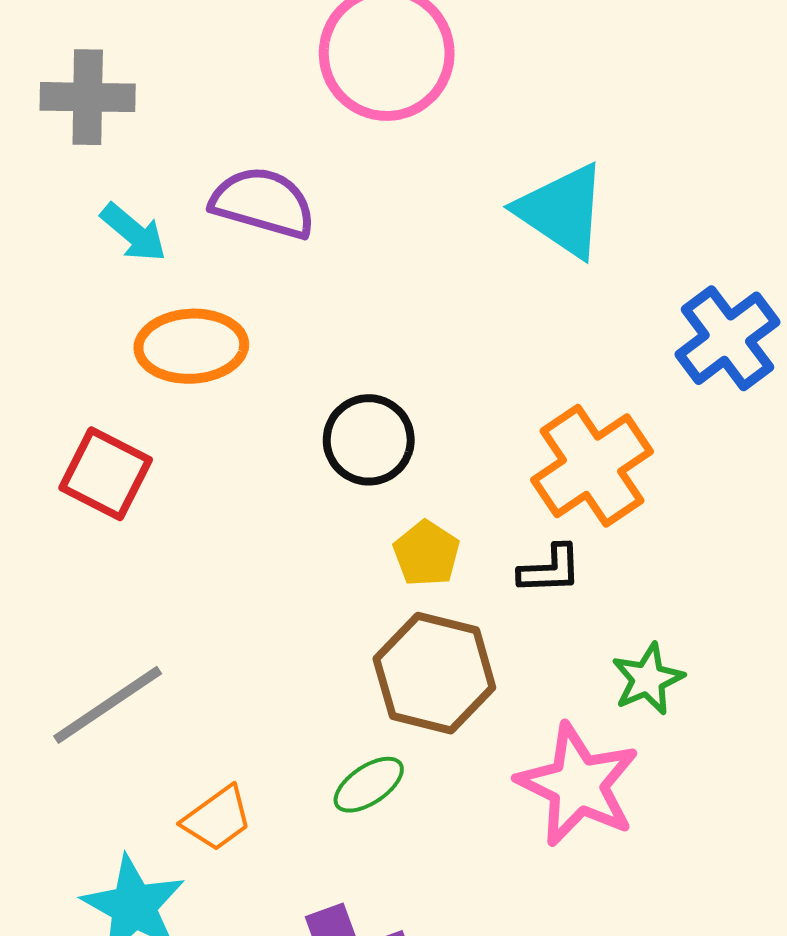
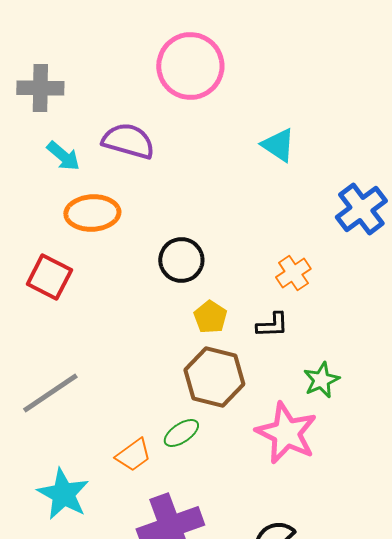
cyan triangle: (562, 211) -> (278, 145), size x0.7
orange cross: (592, 466) -> (293, 273), size x0.6
orange trapezoid: (217, 819) -> (133, 455), moved

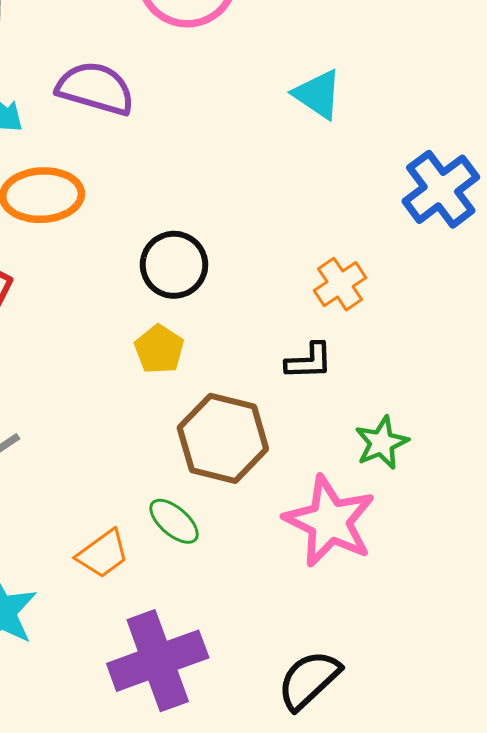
yellow pentagon: (210, 317) -> (159, 349), moved
green ellipse: (181, 433) -> (174, 521), turned 75

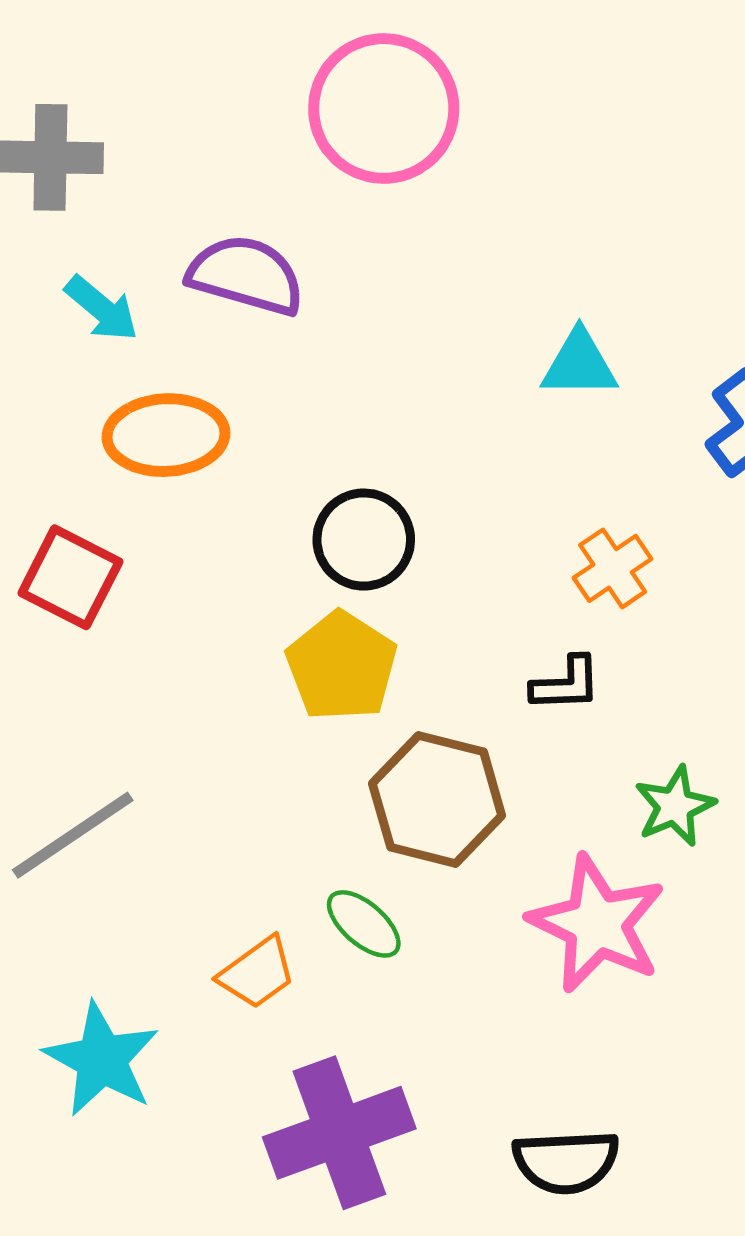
cyan triangle: (318, 94) -> (579, 364), moved, turned -34
yellow pentagon: (159, 349) -> (342, 666), size x1.5
black semicircle: (309, 680) -> (566, 1162), turned -140

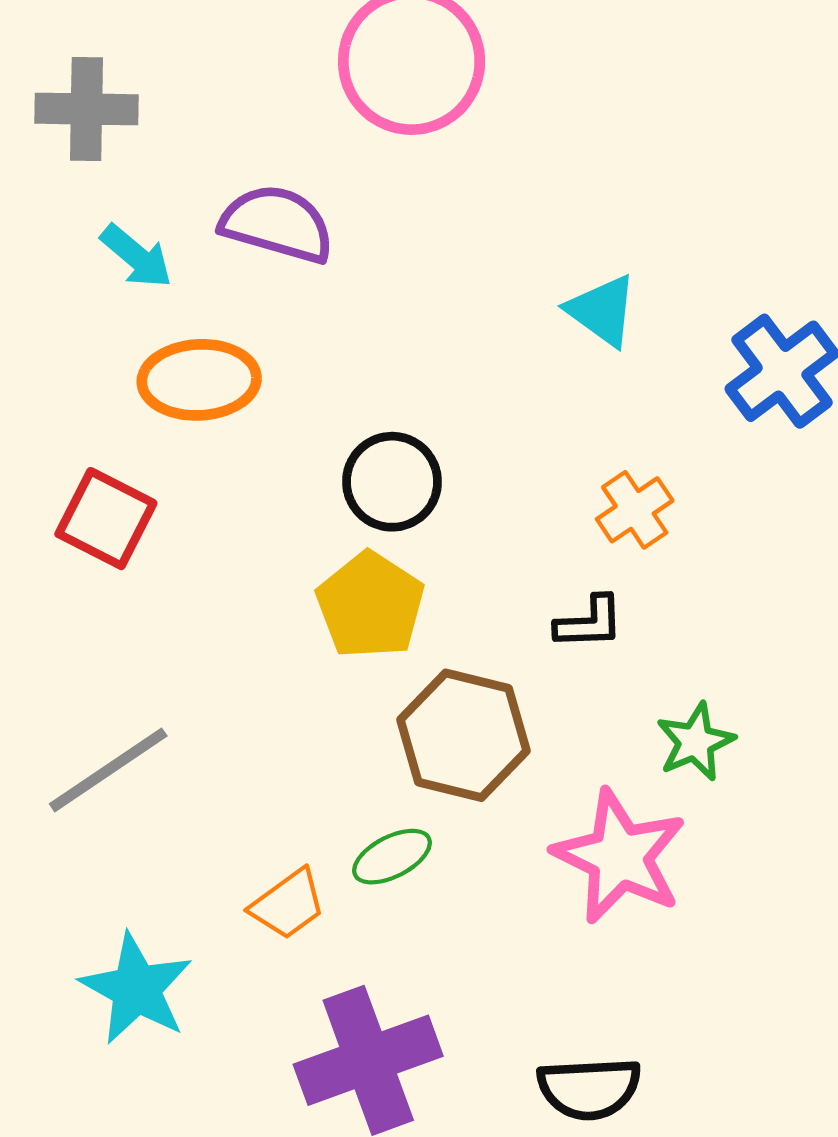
cyan triangle: (579, 364) -> (602, 311), turned 36
green ellipse: (364, 924) -> (392, 857), turned -68

